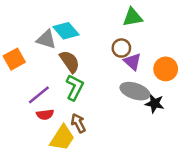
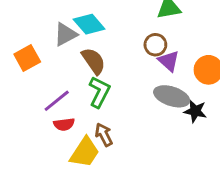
gray triangle: (46, 39) -> (65, 34), turned -45

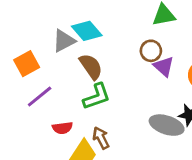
green L-shape: (99, 92) -> (97, 96), turned 44
gray ellipse: (172, 96) -> (167, 125), moved
purple line: (57, 101) -> (40, 96), moved

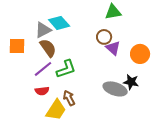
orange square: (27, 64) -> (17, 46), turned 30
brown semicircle: (91, 67) -> (48, 48), moved
purple line: (40, 96) -> (43, 69), moved

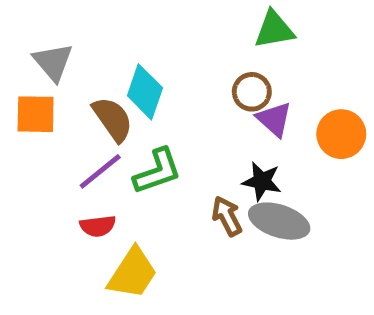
cyan diamond: (59, 23) -> (145, 92), moved, turned 60
gray triangle: (43, 30) -> (53, 62), moved, turned -42
black star: (131, 82) -> (262, 181), moved
brown arrow: (69, 98) -> (227, 216), moved

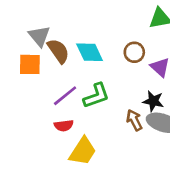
cyan diamond: (145, 92) -> (90, 52), turned -44
brown circle: (252, 92) -> (134, 52), moved
brown semicircle: (113, 119) -> (58, 51), moved

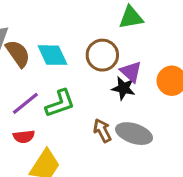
brown circle: (134, 52) -> (102, 55), size x1.4
black star: (153, 101) -> (123, 88), moved

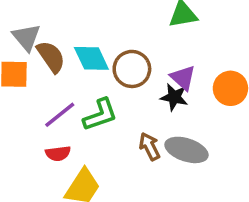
brown circle: (102, 55) -> (132, 69), moved

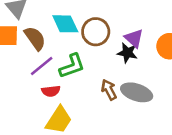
brown semicircle: (51, 57) -> (35, 38), moved
red semicircle: (58, 153) -> (51, 91), moved

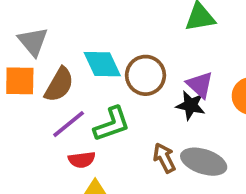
brown semicircle: (35, 38) -> (59, 85), turned 65

